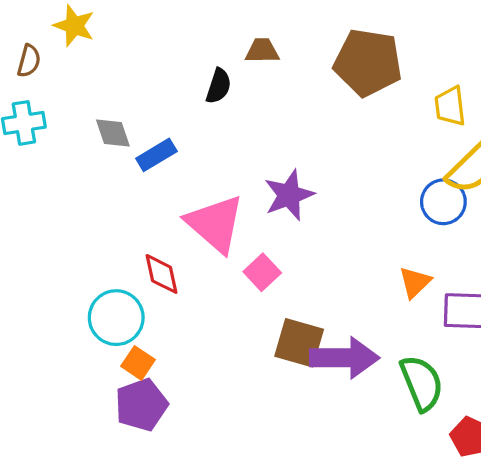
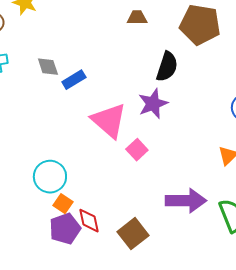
black semicircle: (219, 86) -> (167, 67), moved, size x1.4
red diamond: (161, 274) -> (89, 221), moved
brown square: (299, 343) -> (133, 234), moved, turned 36

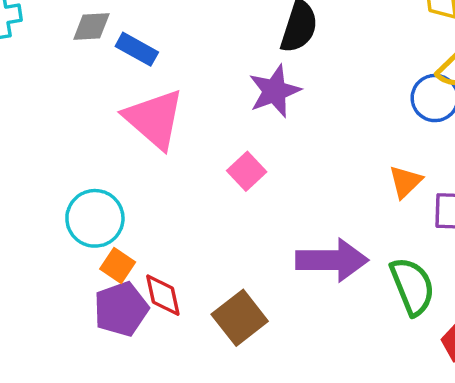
gray diamond: (48, 67) -> (91, 27), turned -75
blue rectangle: (74, 80) -> (137, 49), turned 60
pink triangle: (109, 121) -> (154, 119), moved

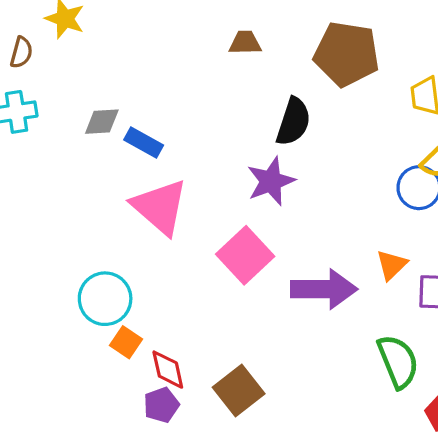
pink square: (247, 171) -> (245, 255), size x1.6
purple arrow: (332, 260) -> (324, 289), moved
purple pentagon: (121, 309) -> (161, 405), moved, size x0.7

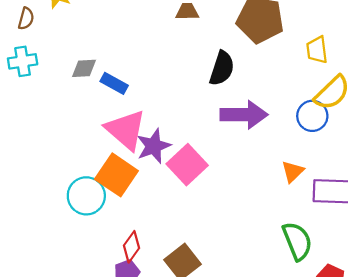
purple star: (271, 181) -> (154, 146), moved
purple arrow: (324, 289) -> (244, 115), moved
orange square: (126, 342) -> (116, 175), moved, size x1.8
red diamond: (168, 370) -> (131, 247), turned 48

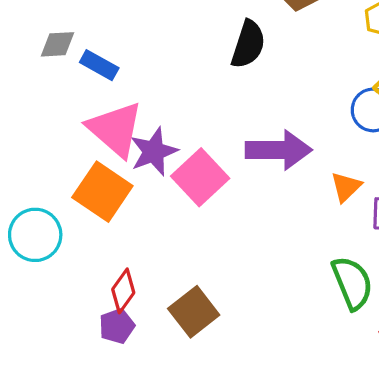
purple arrow: (244, 115) -> (279, 150), moved
cyan circle: (86, 196) -> (35, 235), moved

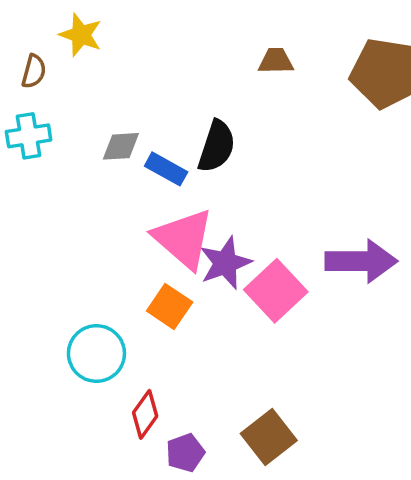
black semicircle: (248, 44) -> (217, 146), moved
orange square: (102, 192) -> (170, 306), size x0.7
red diamond: (123, 291) -> (145, 414), moved

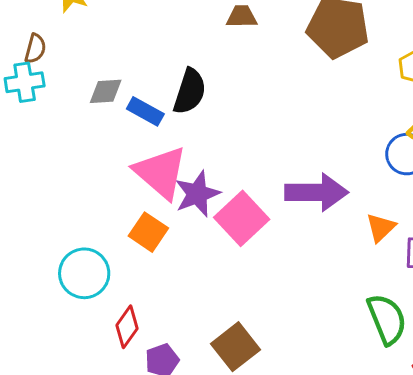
brown semicircle: (34, 71) -> (35, 49), moved

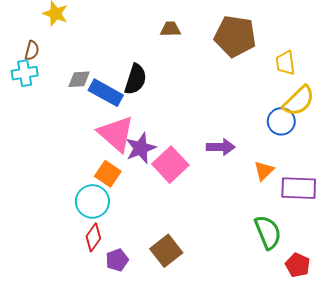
blue rectangle: (145, 111) -> (106, 93), size x1.4
purple arrow: (317, 192) -> (221, 147), size x0.7
cyan circle: (84, 273) -> (92, 201), moved

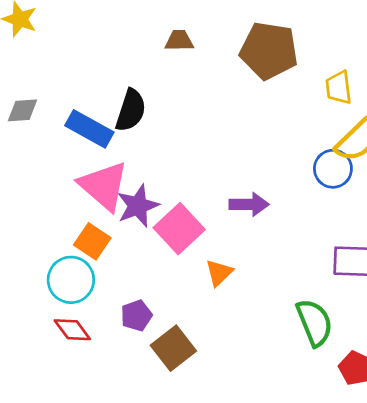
gray diamond: (79, 79) -> (22, 110), moved
orange triangle: (264, 171) -> (219, 273), moved
red diamond: (93, 237) -> (72, 330), turned -72
purple pentagon: (117, 260) -> (136, 315), moved

